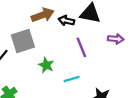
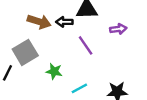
brown arrow: (43, 15) -> (39, 22), turned 50
cyan line: (72, 79) -> (79, 88), moved

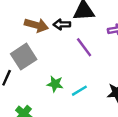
green star: (54, 71) -> (55, 84), moved

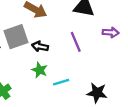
black arrow: (62, 24) -> (40, 47), moved

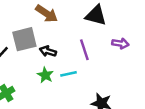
cyan line: (61, 82) -> (68, 74), moved

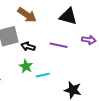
purple line: (84, 50) -> (59, 45), turned -60
cyan line: (68, 74) -> (43, 75), moved

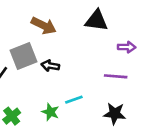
purple line: (59, 45) -> (116, 76), moved
green star: (26, 66) -> (50, 112), moved

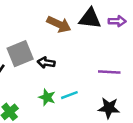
brown arrow: (44, 26) -> (59, 24), moved
purple arrow: (127, 47) -> (117, 21), moved
green star: (50, 112) -> (47, 97), moved

